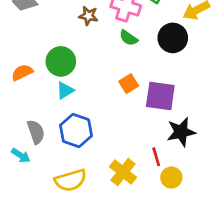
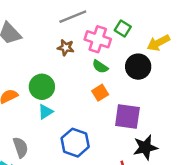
orange square: (129, 84) -> (100, 93), moved
blue hexagon: (76, 131) -> (75, 143), moved

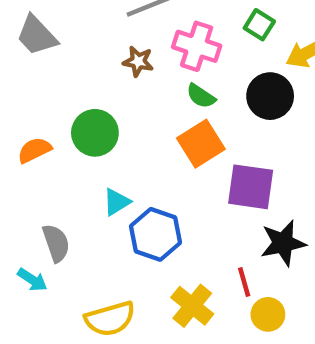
green square: (123, 29) -> (259, 25), moved
orange square: (100, 93) -> (201, 144), size x1.5
cyan triangle: (45, 112) -> (117, 202), moved

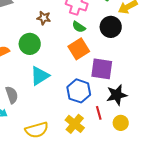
brown star: (138, 61) -> (44, 18), moved
cyan triangle: (117, 202) -> (40, 76), size x1.5
blue hexagon: (155, 234) -> (79, 91), moved
yellow circle: (268, 314) -> (121, 123), moved

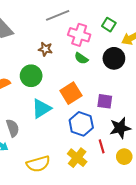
orange square: (79, 49) -> (71, 93), moved
purple square: (102, 69) -> (105, 101), size x0.7

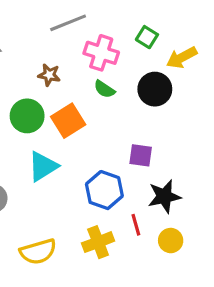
orange square: (71, 93) -> (68, 121), moved
yellow cross: (77, 158) -> (98, 242), turned 30

